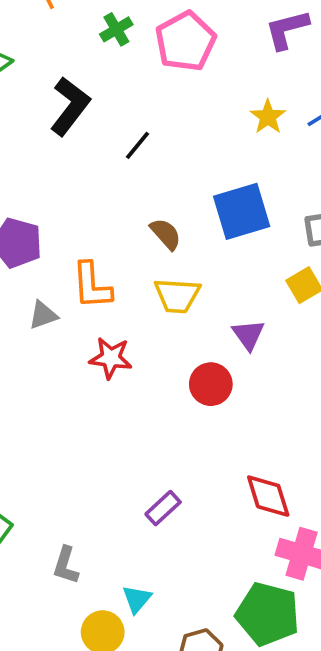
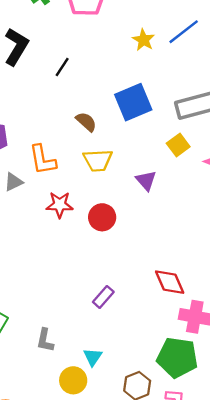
red circle: (211, 384) -> (102, 217), moved

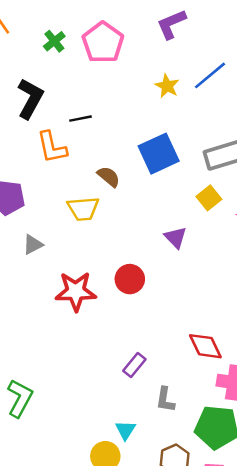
black line: (62, 67) -> (80, 119), turned 48
orange L-shape: (43, 160) -> (52, 147), moved
yellow trapezoid: (98, 160) -> (83, 209), moved
red star: (60, 205) -> (76, 291), moved, size x1.4
gray L-shape: (45, 340) -> (165, 400), moved

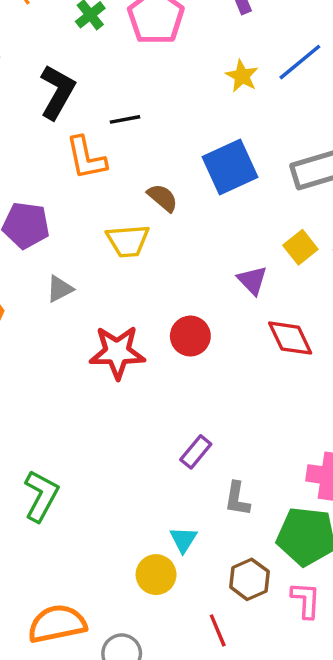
yellow square: (209, 198) -> (300, 247), moved
red diamond: (205, 346) -> (290, 338), moved

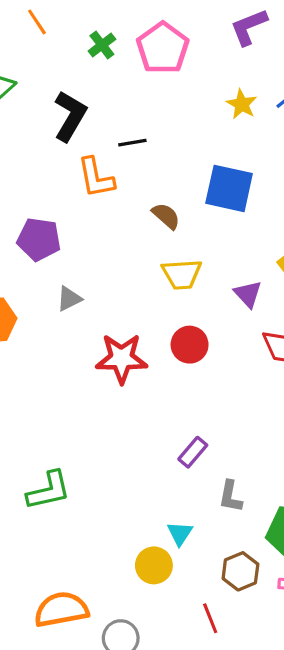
blue square: (230, 167) -> (229, 188), turned 36
yellow trapezoid: (128, 241) -> (182, 274), moved
green L-shape: (41, 496) -> (49, 490), turned 48

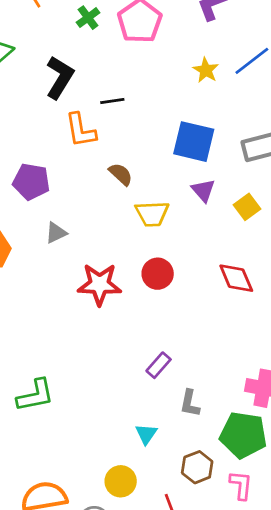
brown semicircle: (166, 216) -> (121, 174), moved
purple triangle: (248, 294) -> (203, 190), moved
yellow circle: (154, 565) -> (121, 481), moved

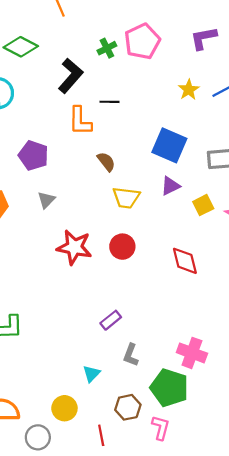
green cross: (88, 18) -> (107, 48), moved
purple triangle: (203, 190) -> (170, 186), turned 36
gray triangle: (56, 233) -> (46, 200), turned -30

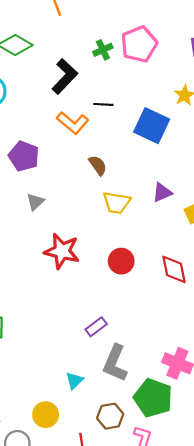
orange L-shape: (80, 121) -> (73, 123), turned -52
blue square: (169, 145) -> (152, 126), moved
red circle: (122, 247) -> (121, 261), moved
gray L-shape: (131, 355) -> (115, 363), size x1.6

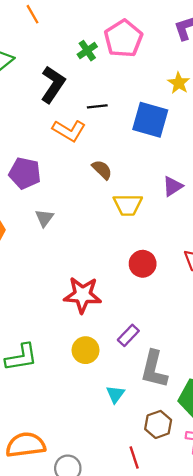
red star: (62, 251) -> (83, 295), moved
yellow circle: (46, 415) -> (86, 350), moved

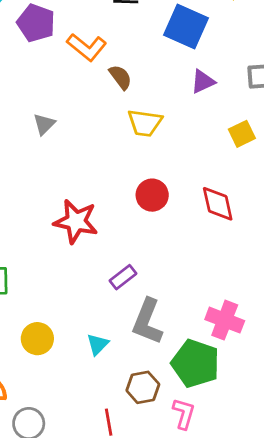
orange L-shape: (69, 131) -> (87, 47), moved
purple pentagon: (25, 173) -> (36, 23), moved
purple triangle: (173, 186) -> (203, 81), moved
yellow circle: (86, 350) -> (37, 339), moved

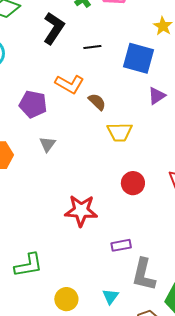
purple pentagon: (36, 23) -> (33, 104), moved
purple rectangle: (123, 277) -> (121, 245), turned 36

